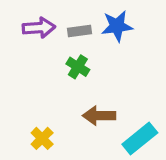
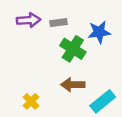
blue star: (117, 26) -> (99, 32), moved
green cross: (78, 67) -> (73, 49), moved, size x1.5

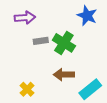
gray rectangle: (58, 23) -> (41, 41), moved
blue star: (99, 32) -> (87, 16), moved, turned 30

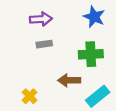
purple arrow: (25, 18) -> (41, 19), moved
green cross: (64, 43) -> (91, 54), moved, turned -35

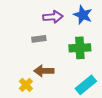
purple arrow: (41, 19) -> (53, 17), moved
brown arrow: (69, 80) -> (44, 71), moved

